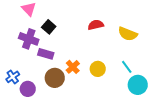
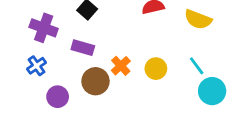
purple cross: (29, 39) -> (44, 28), moved
blue cross: (13, 77) -> (37, 66), moved

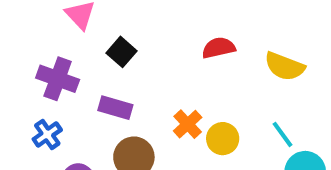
orange cross: (121, 66) -> (188, 124), moved

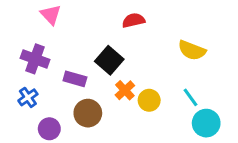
red semicircle: (219, 48) -> (133, 20), moved
black square: (122, 52) -> (109, 60), moved, size x1.4

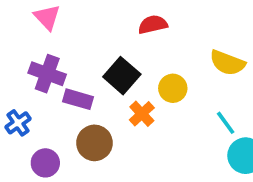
purple cross: (35, 59) -> (47, 74), moved
yellow circle: (149, 100) -> (173, 88), moved

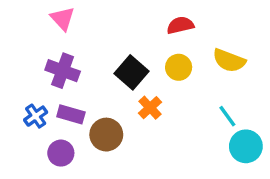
red semicircle: (153, 25) -> (180, 25), moved
yellow circle: (173, 88) -> (179, 67), moved
purple rectangle: (78, 99) -> (71, 114), moved

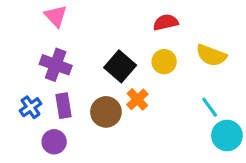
purple rectangle: (71, 114) -> (64, 106), turned 65
brown circle: (106, 135) -> (106, 112), moved

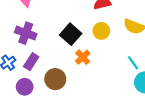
purple rectangle: (64, 106) -> (31, 62), turned 42
brown circle: (106, 112) -> (55, 79), moved

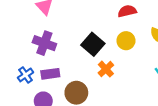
purple rectangle: (31, 62) -> (50, 74), turned 49

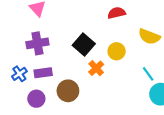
yellow circle: (126, 41) -> (117, 51), moved
purple cross: (44, 43) -> (37, 43), turned -30

